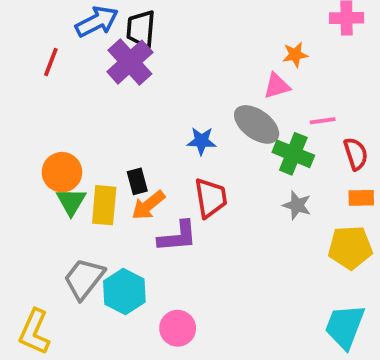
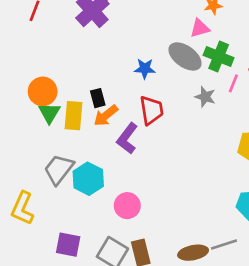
pink line: (323, 121) -> (233, 83), moved, turned -60
green cross: (293, 154) -> (219, 56), moved
gray star: (297, 205) -> (205, 97), moved
purple L-shape: (178, 236) -> (127, 138), turned 132

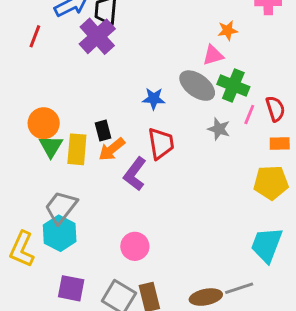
cyan hexagon: (88, 179) -> (60, 233), moved

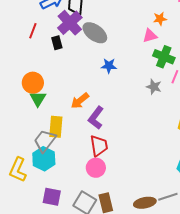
red line: (35, 36) -> (33, 31), moved
gray ellipse: (197, 86) -> (95, 33), moved
black rectangle: (103, 130) -> (57, 43), moved
red trapezoid: (161, 143) -> (99, 146), moved
yellow rectangle: (77, 149) -> (56, 127), moved

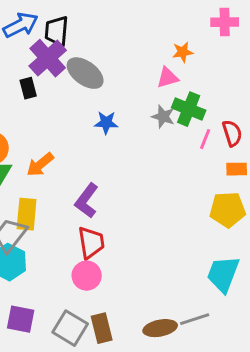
gray star: (154, 87) -> (163, 117), moved
orange arrow: (80, 101) -> (40, 165), moved

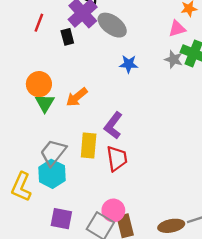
yellow rectangle: (27, 214) -> (89, 146), moved
pink circle: (87, 276) -> (113, 210), moved

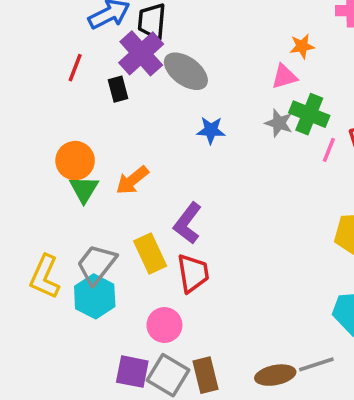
yellow rectangle: (89, 146) -> (150, 254), turned -30
yellow L-shape: (21, 187) -> (45, 277), moved
pink circle: (113, 210) -> (164, 325), moved
purple square: (61, 219) -> (132, 372), moved

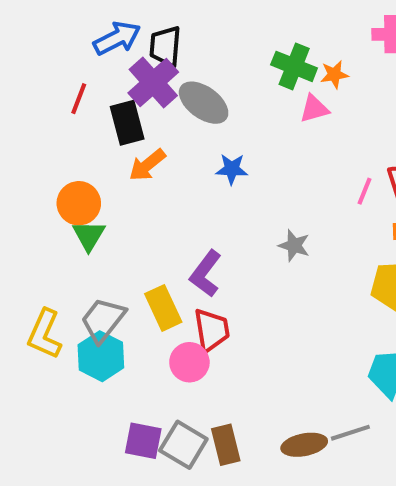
black rectangle: (118, 89) -> (127, 123), size x1.5
green cross: (309, 114) -> (294, 66), moved
gray star: (279, 123) -> (294, 246), moved
orange arrow: (132, 180) -> (147, 165), moved
pink circle: (164, 325) -> (189, 362), moved

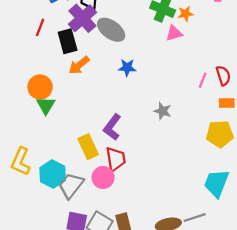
gray trapezoid: (103, 320) -> (71, 185), moved

